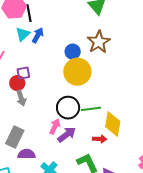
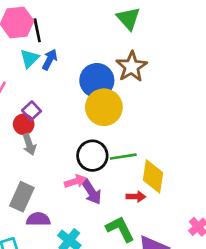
blue circle: (73, 52) -> (97, 80), size x1.6
purple square: (23, 73) -> (32, 111), turned -32
pink arrow: (55, 126) -> (75, 181), turned 49
purple arrow: (67, 135) -> (92, 192), turned 96

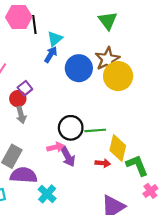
cyan triangle: (30, 59) -> (55, 39), moved
blue arrow: (50, 60) -> (51, 55), moved
yellow circle: (104, 107) -> (118, 76), moved
purple semicircle: (38, 219) -> (24, 175), size x1.4
green L-shape: (120, 229) -> (137, 165), moved

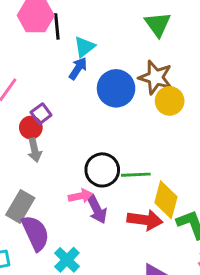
brown star: (107, 59) -> (156, 77), turned -30
yellow circle: (118, 76) -> (170, 101), size x0.7
red arrow: (103, 163) -> (145, 220), size x1.6
purple semicircle: (24, 175) -> (35, 233), turned 60

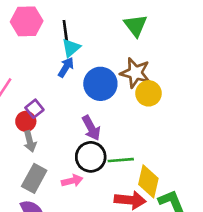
black line: (57, 26) -> (65, 32), moved
gray rectangle: (20, 206) -> (34, 178), moved
purple arrow: (97, 209) -> (91, 128), moved

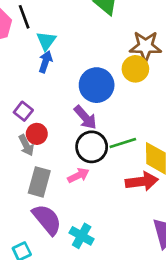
black line: (65, 32) -> (24, 17), moved
brown star: (135, 73) -> (146, 46), moved
blue circle: (100, 84) -> (97, 85), moved
red circle: (26, 121) -> (37, 134), moved

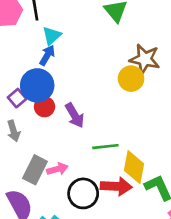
blue circle: (97, 85) -> (37, 85), moved
red circle: (37, 134) -> (45, 107), moved
black circle: (92, 147) -> (83, 193), moved
gray rectangle: (39, 182) -> (35, 170), moved

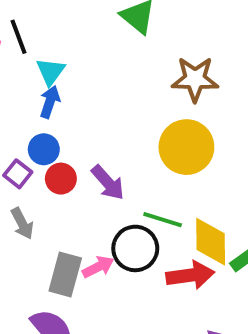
yellow circle: (131, 79) -> (186, 147), moved, size x1.4
blue circle: (37, 85) -> (44, 149), size x0.6
green line: (105, 147) -> (163, 220), turned 35
black circle: (83, 193) -> (135, 248), moved

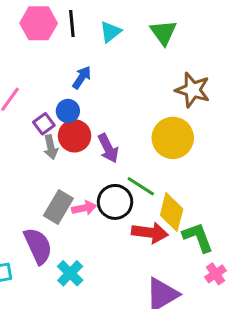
cyan triangle: (51, 72) -> (110, 32), moved
red circle: (61, 179) -> (75, 136), size x1.4
gray arrow: (22, 223) -> (51, 147), moved

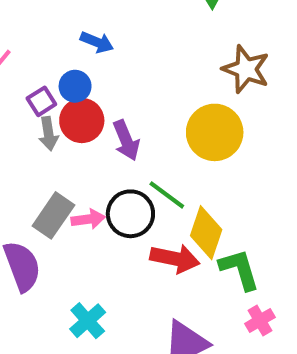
blue arrow: (82, 77) -> (97, 42), turned 75
cyan cross: (70, 273) -> (88, 321), moved

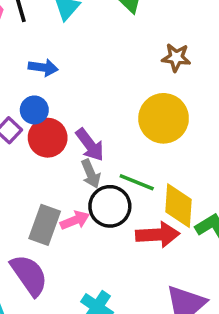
brown star: (246, 69) -> (176, 57), size x0.7
gray arrow: (48, 134) -> (91, 174), moved

